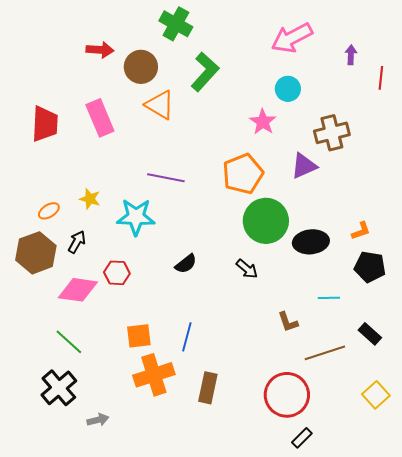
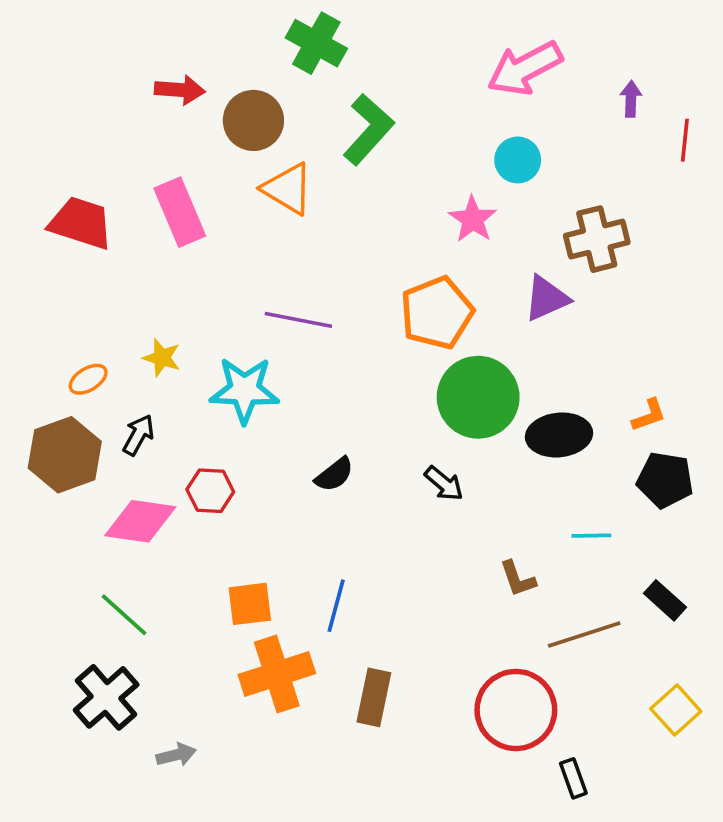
red trapezoid: (45, 124) -> (81, 223), turned -75
black rectangle: (302, 438) -> (573, 778), moved, turned -65

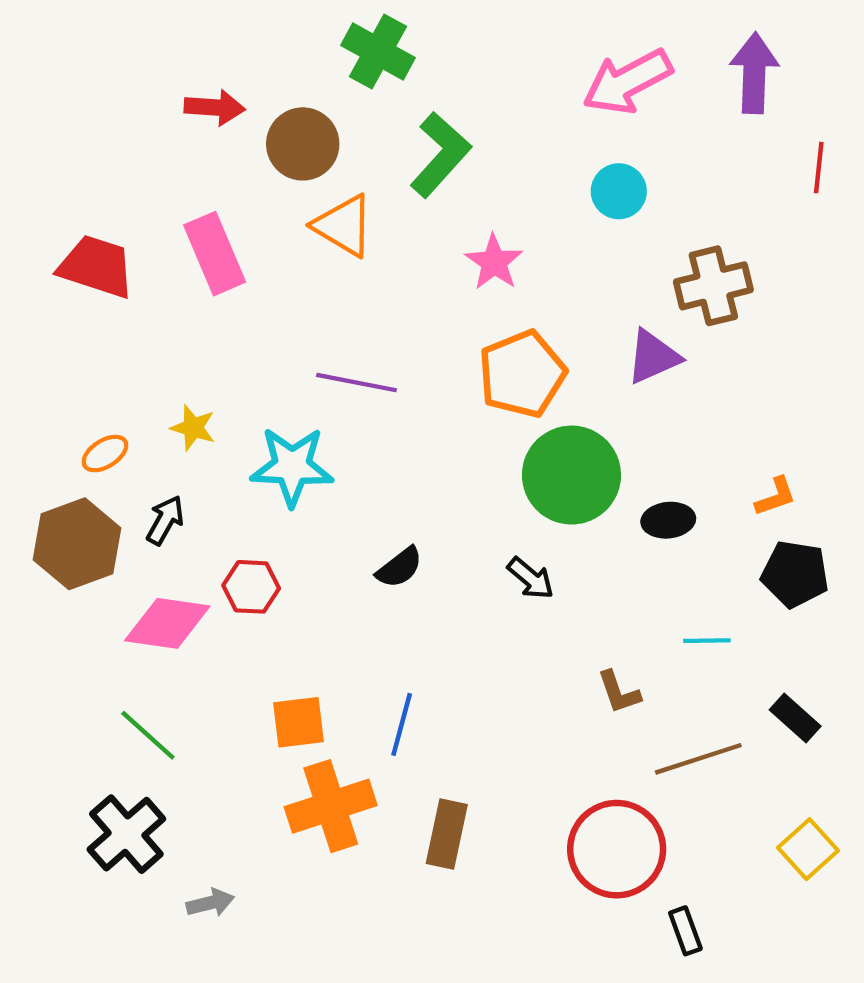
purple arrow: (631, 99) -> (754, 73), moved, size x1.8
pink star: (473, 219) -> (494, 262), moved
black ellipse: (559, 435) -> (668, 520), size x0.7

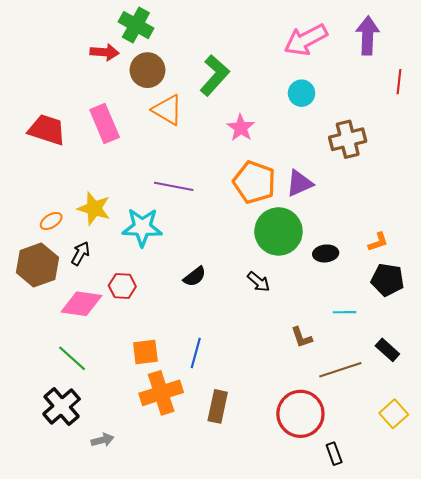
green cross: (378, 52) -> (136, 25), moved
purple triangle: (653, 357) -> (299, 183), moved
orange pentagon: (522, 374) -> (254, 182), turned -30
yellow star: (193, 428) -> (94, 208), size x1.5

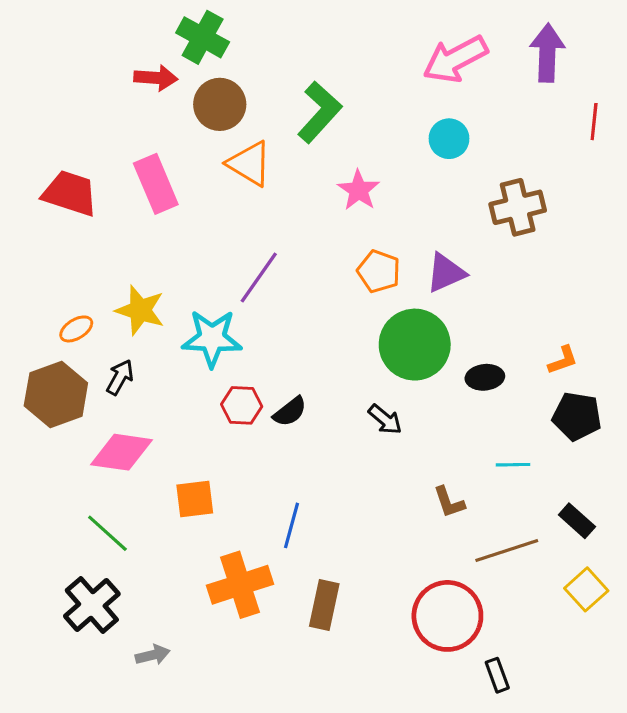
orange pentagon: (254, 182) -> (379, 271), size x0.7
purple line: (174, 186) -> (259, 277), turned -66
red hexagon: (122, 286) -> (242, 405), moved
orange square: (145, 352) -> (195, 499), moved
yellow square: (394, 414) -> (586, 589), moved

